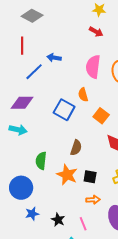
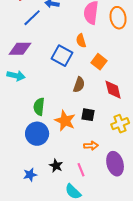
brown semicircle: (76, 148) -> (79, 85), moved
black square: (90, 177) -> (88, 115), moved
blue circle: (21, 188) -> (37, 134), moved
blue star: (32, 214) -> (30, 175), moved

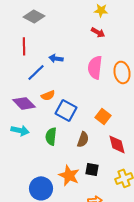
orange semicircle: (81, 41) -> (48, 95), moved, turned -96
purple diamond: (20, 49) -> (24, 103), turned 45
green semicircle: (39, 107) -> (51, 136), moved

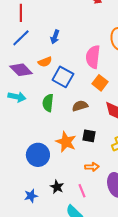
blue arrow: (56, 58) -> (55, 37), moved, turned -80
pink semicircle: (95, 67) -> (93, 57), moved
blue line: (36, 72) -> (21, 38), moved
brown semicircle: (83, 139) -> (80, 106), turned -126

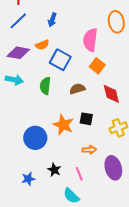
purple diamond: (21, 70) -> (18, 53), turned -35

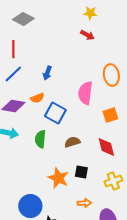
orange square: (97, 66) -> (110, 115), moved, turned 35
blue circle: (35, 138) -> (30, 206), moved

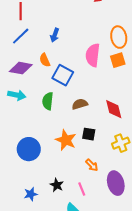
orange semicircle: (37, 98) -> (45, 60), turned 88
orange square: (110, 115) -> (118, 60), moved
orange arrow: (84, 203) -> (92, 165), turned 48
blue circle: (30, 206) -> (29, 149), moved

